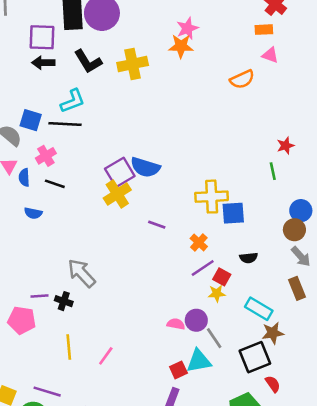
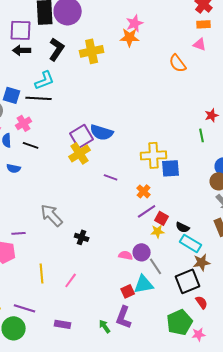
orange rectangle: (264, 30) -> (204, 24), moved
black L-shape: (88, 61) -> (57, 49), turned -115
orange semicircle: (242, 79) -> (178, 63), turned 78
black semicircle: (249, 258) -> (183, 227), moved, turned 32
black cross: (64, 301) -> (82, 237), moved

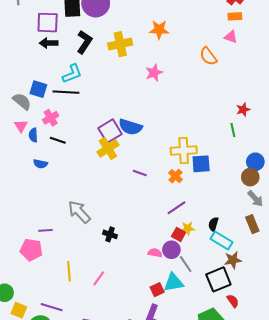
pink star: (135, 23) -> (154, 73), moved
orange cross: (144, 191) -> (176, 176), moved
red square: (162, 218) -> (179, 234), moved
black semicircle: (183, 227) -> (213, 224), turned 80

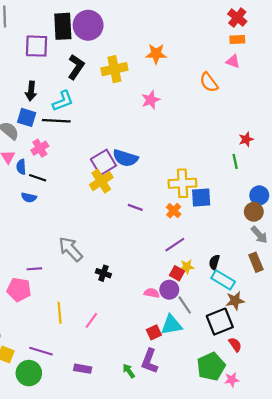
black arrow: (49, 43) -> (31, 91), moved, turned -84
black line: (58, 140) -> (38, 178), moved

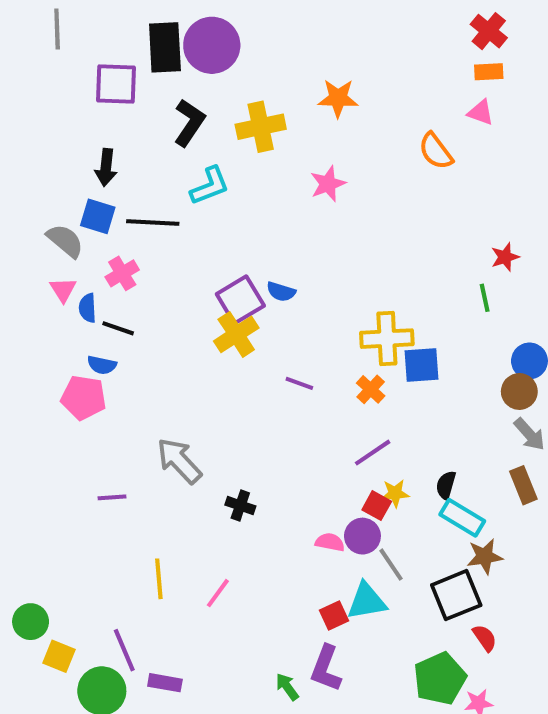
cyan L-shape: (63, 101) -> (210, 186), moved
blue semicircle: (125, 158) -> (281, 292), size x0.6
pink pentagon: (19, 290) -> (83, 398), moved
purple line: (41, 351) -> (124, 650), turned 50
purple rectangle: (83, 369) -> (165, 683), moved

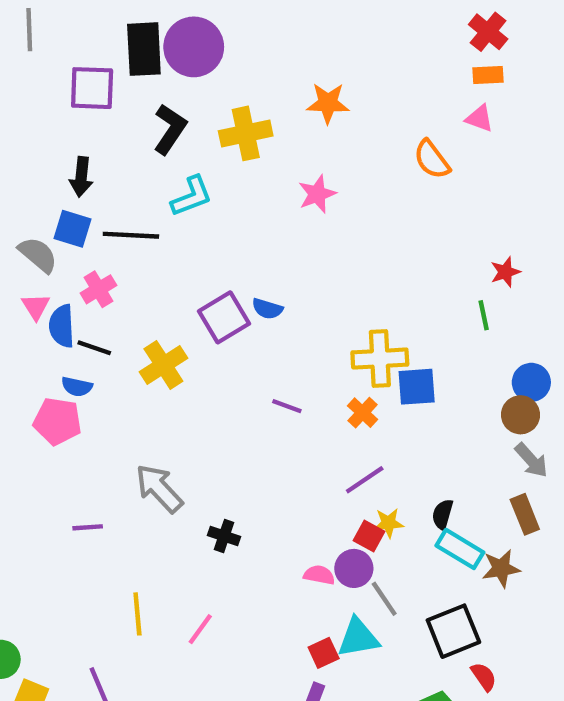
blue semicircle: (88, 308) -> (62, 326), size x1.4
yellow cross: (236, 334) -> (163, 365), moved
brown star: (485, 556) -> (501, 568), moved

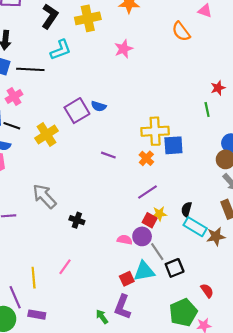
yellow line: (137, 614) -> (34, 278), moved
black square: (453, 631) -> (175, 268), moved, size x0.7

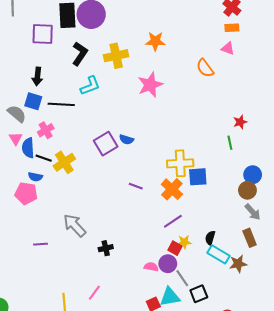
pink star: (124, 49) -> (150, 85), size x1.4
yellow cross: (47, 134) -> (64, 162), moved
orange cross: (146, 158) -> (172, 189), size x1.5
black cross: (77, 220) -> (106, 248), turned -32

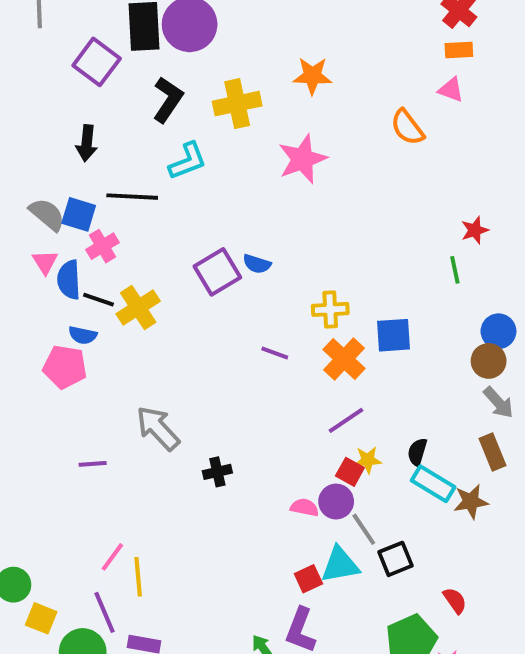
purple square: (43, 34) -> (97, 62), turned 35
blue square: (33, 101) -> (79, 214), moved
yellow cross: (180, 163) -> (330, 309), moved, size x0.7
pink line: (94, 293) -> (112, 557), moved

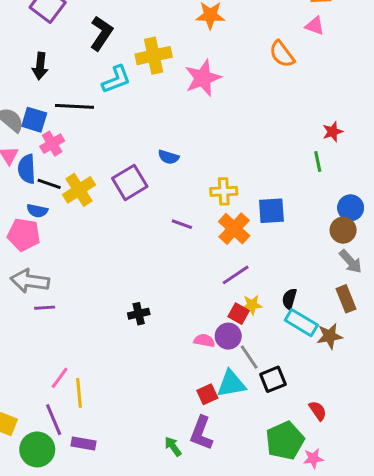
yellow cross: (237, 104) -> (154, 56), moved
purple square: (217, 272) -> (130, 182), moved
gray arrow: (158, 428) -> (30, 281), moved, turned -39

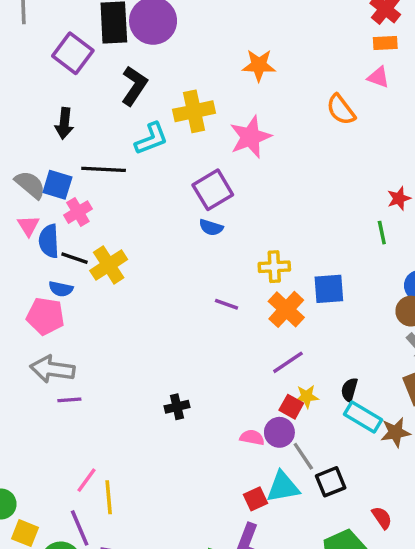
purple square: (130, 182) -> (213, 190), moved

